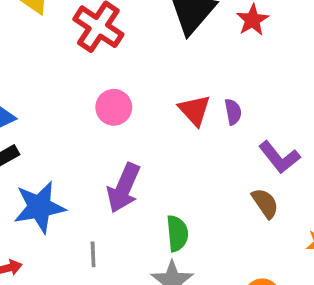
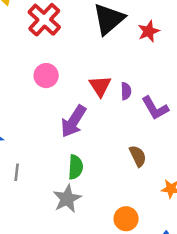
purple L-shape: (279, 157) -> (155, 108), moved
purple arrow: (124, 188) -> (73, 121), moved

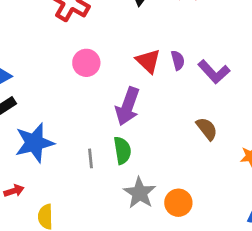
green semicircle: (76, 167) -> (122, 150), moved
gray line: (17, 172) -> (91, 158), moved
orange circle: (126, 219) -> (178, 203), moved

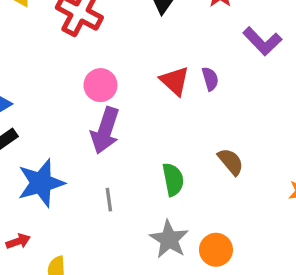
purple L-shape: (214, 72) -> (262, 41), moved
purple arrow: (128, 106) -> (105, 130), moved
brown semicircle: (207, 129) -> (231, 162), moved
green semicircle: (122, 150) -> (173, 179), moved

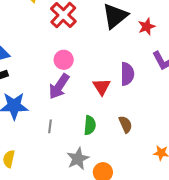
purple semicircle: (210, 79) -> (127, 74), size x1.6
red triangle: (175, 81) -> (102, 87), moved

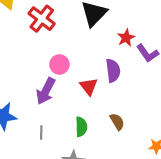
red star: (147, 27) -> (126, 38), moved
pink circle: (64, 60) -> (59, 64), moved

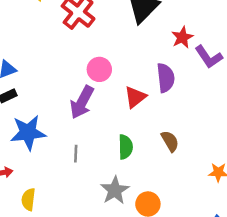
red triangle: (89, 86) -> (135, 97), turned 30

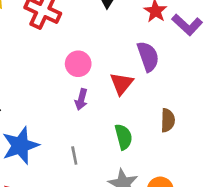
purple arrow: (82, 102) -> (81, 99), moved, size x0.6
brown semicircle: (170, 141) -> (168, 120), turned 45

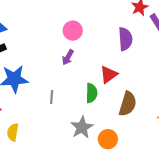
red triangle: (122, 84) -> (109, 75), moved
brown semicircle: (168, 120) -> (128, 104), moved, size x1.4

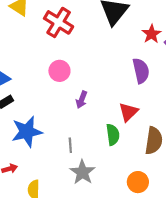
pink circle: (73, 31) -> (59, 71), moved
gray star: (82, 127) -> (82, 172), moved

